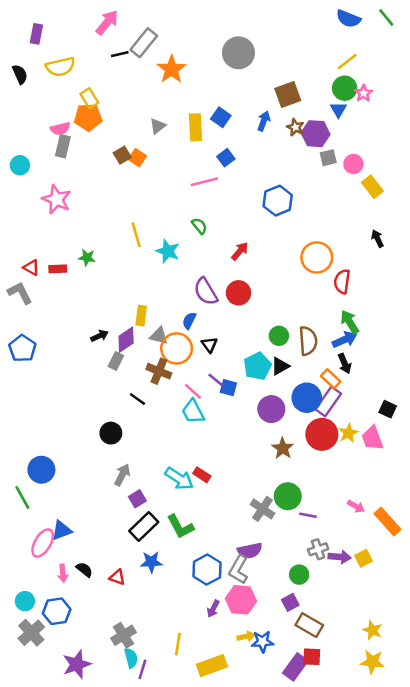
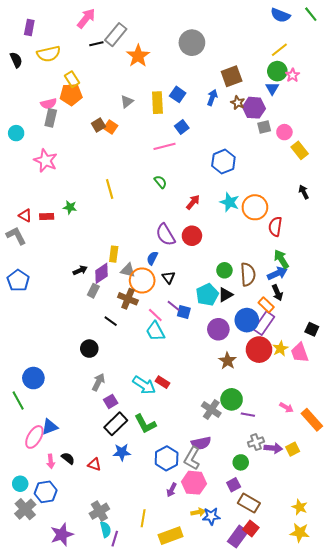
cyan star: (168, 251) -> (230, 202), moved
red square: (312, 657) -> (251, 528), turned 35

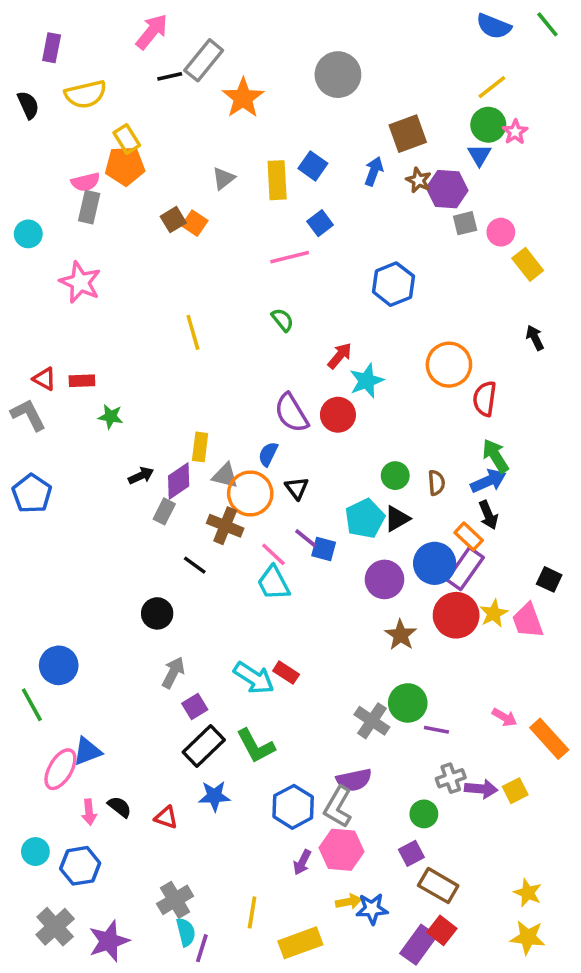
cyan star: (230, 202) -> (367, 381), moved, turned 30
green star: (70, 207) -> (111, 417), moved
brown semicircle: (248, 274) -> (436, 483), size x0.6
gray cross: (25, 509) -> (55, 927), moved

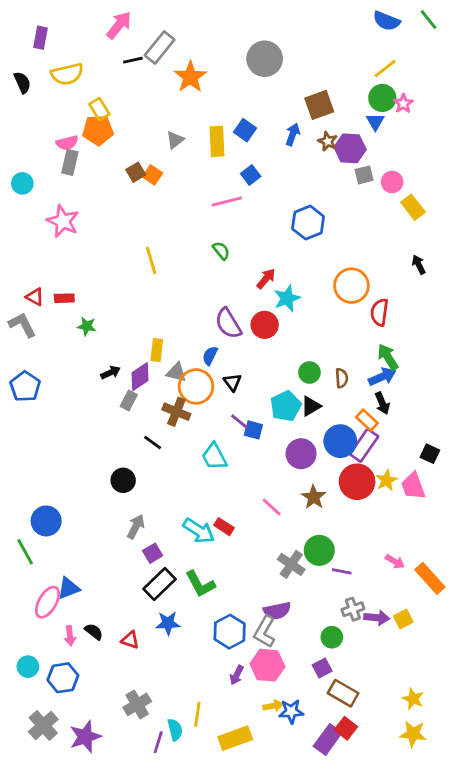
pink line: (273, 554) -> (272, 507), moved
cyan semicircle: (186, 932) -> (175, 730), moved

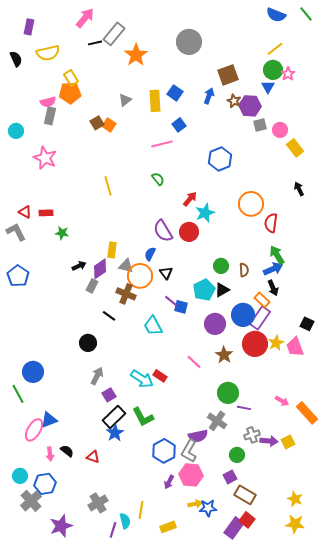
gray cross: (291, 564) -> (217, 421), moved
blue star: (168, 623) -> (115, 433), moved, turned -30
gray cross: (43, 725) -> (31, 501), moved
yellow rectangle: (235, 738) -> (168, 527), size x0.7

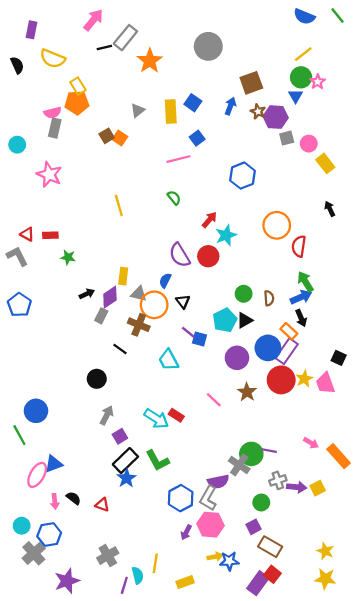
yellow semicircle: (48, 53) -> (53, 59), turned 35
green circle: (228, 393) -> (251, 454), moved

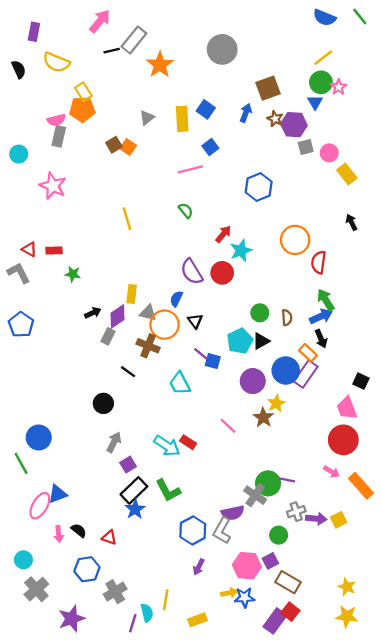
yellow star: (304, 379) -> (276, 403), moved
red circle: (281, 380) -> (343, 440), moved
pink hexagon: (210, 525) -> (247, 566), moved
blue hexagon: (49, 535) -> (87, 569), moved

